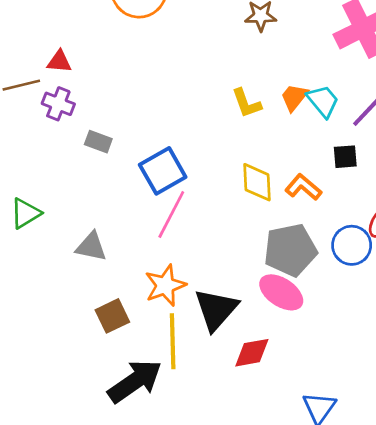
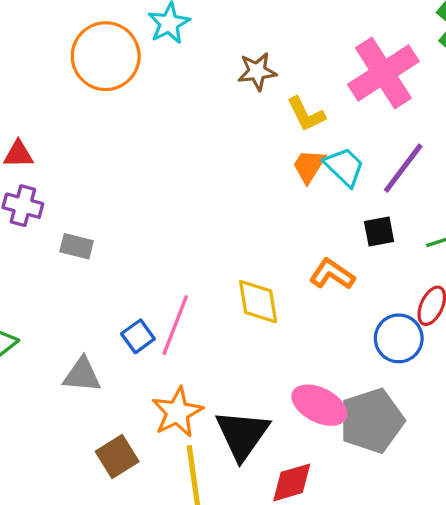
yellow L-shape: (247, 103) -> (306, 114), moved
blue square: (163, 171) -> (138, 336), moved, size x0.6
yellow diamond: (257, 182) -> (258, 302), moved
gray pentagon: (290, 250) -> (372, 421), moved

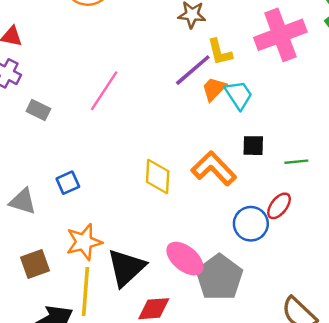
purple line: (403, 168) -> (193, 70), moved
orange L-shape: (332, 274) -> (214, 168), size x1.4
pink line: (175, 325) -> (104, 91), moved
gray pentagon: (372, 421) -> (219, 277), turned -30

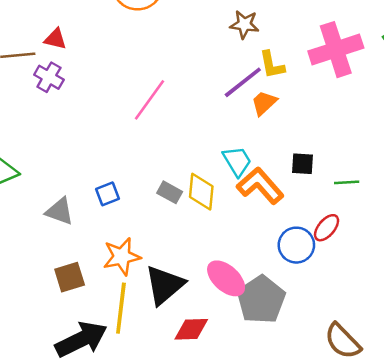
cyan trapezoid: (239, 95) -> (237, 161), moved
gray rectangle: (38, 110) -> (170, 192), moved

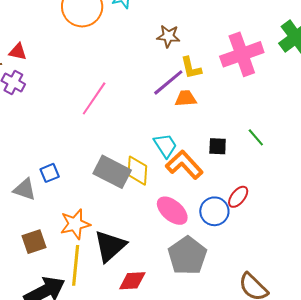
orange trapezoid: (264, 103) -> (186, 98), turned 40
green line: (347, 182) -> (256, 137), moved, turned 54
gray rectangle: (170, 192) -> (112, 172), size x1.8
blue square: (108, 194) -> (50, 173), moved
pink ellipse: (226, 278) -> (172, 211), moved

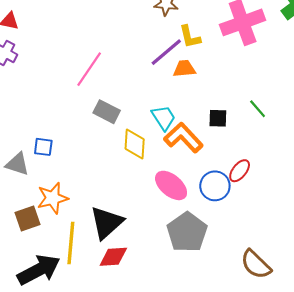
gray rectangle: (112, 172) -> (107, 112), moved, size x0.7
blue square: (50, 173) -> (43, 147), turned 30
orange star: (75, 224) -> (53, 198), moved
red diamond: (132, 281) -> (113, 257), moved

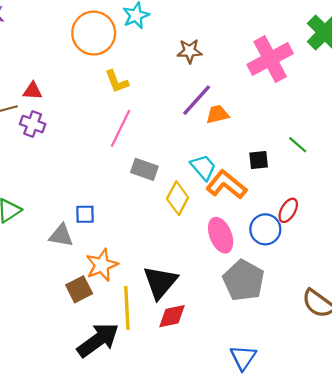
yellow L-shape: (190, 37) -> (117, 81), moved
yellow diamond: (135, 144) -> (178, 198), turned 32
pink ellipse: (171, 185) -> (221, 235), turned 36

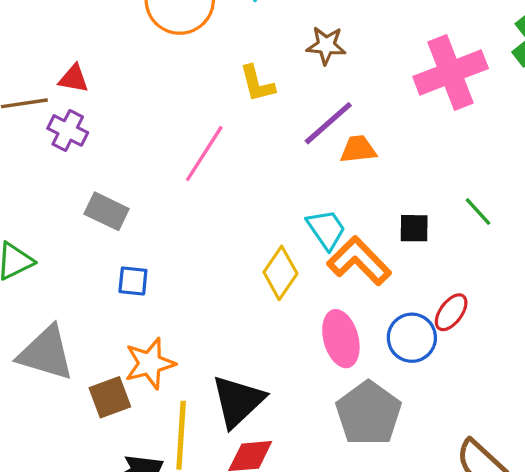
yellow L-shape: (117, 81) -> (257, 84), moved
gray rectangle: (144, 169) -> (107, 211), moved
gray triangle: (61, 235) -> (46, 353), moved, size x1.5

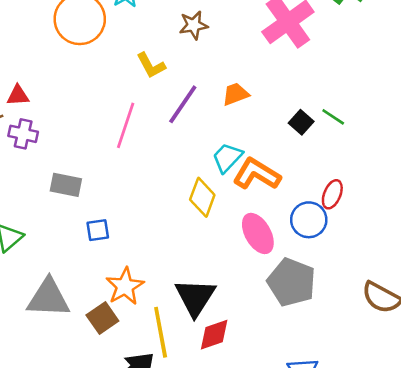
purple line: (328, 123) -> (183, 104), moved
black square: (414, 228) -> (301, 122), moved, turned -35
cyan trapezoid: (326, 229) -> (227, 158), turned -88

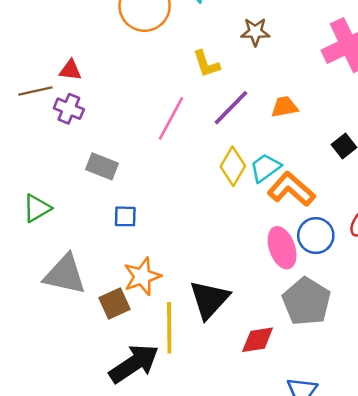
yellow diamond: (202, 197) -> (233, 166), moved
blue circle: (309, 220) -> (316, 236), moved
red diamond: (214, 335) -> (258, 340), moved

